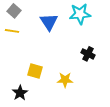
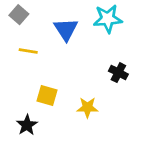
yellow line: (12, 31) -> (28, 51), moved

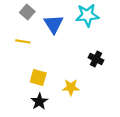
gray square: (19, 15) -> (27, 12), moved
black star: (27, 125) -> (39, 102), moved

